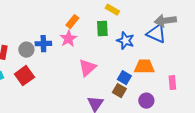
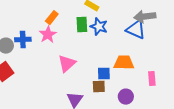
blue star: (125, 41) -> (99, 27), moved
blue square: (124, 78) -> (104, 74), turned -32
brown square: (119, 91) -> (99, 87), turned -32

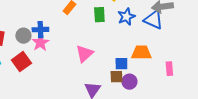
blue star: (99, 27) -> (126, 17), moved, turned 30
pink star: (48, 35) -> (40, 43), moved
purple circle: (126, 97) -> (129, 82), moved

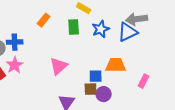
blue triangle: (153, 20) -> (128, 32), turned -50
pink star: (40, 43) -> (15, 65), moved
pink rectangle: (169, 69) -> (144, 81), turned 32

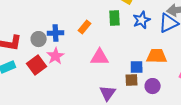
orange rectangle: (44, 20) -> (85, 27), moved
pink triangle: (59, 66) -> (100, 57), turned 42
purple circle: (104, 94) -> (153, 86), moved

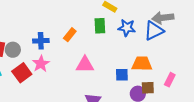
blue star: (142, 20) -> (127, 28), turned 30
gray circle: (39, 39) -> (13, 50), moved
brown square: (132, 80) -> (148, 88), moved

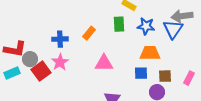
blue triangle: (154, 31) -> (173, 29), turned -30
gray circle: (13, 50) -> (30, 59), moved
orange trapezoid: (142, 64) -> (150, 53), moved
brown square: (148, 88) -> (165, 76), moved

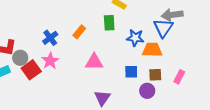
blue star: (146, 26) -> (135, 38), moved
blue cross: (60, 39) -> (50, 38), turned -35
orange trapezoid: (150, 53) -> (152, 50), moved

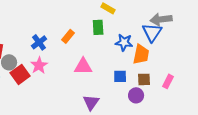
orange trapezoid: (152, 50) -> (141, 54), turned 100

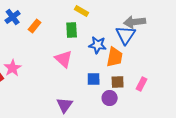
orange rectangle: (68, 36) -> (35, 26), moved
blue cross: (39, 42) -> (13, 17), moved
pink triangle: (83, 66) -> (64, 59), moved, turned 42

